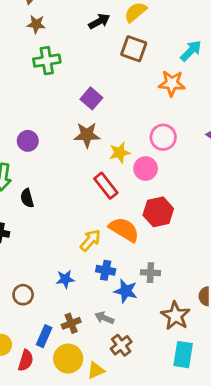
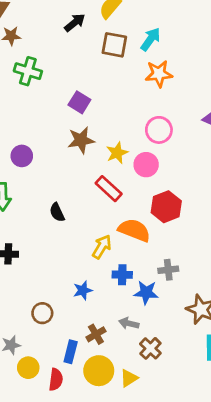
cyan arrow: (191, 51) -> (151, 39), moved
green cross: (47, 61) -> (28, 71), turned 35
black semicircle: (27, 198) -> (57, 212), moved

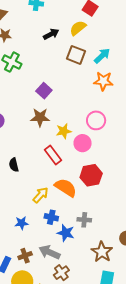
gray arrow: (129, 323) -> (50, 252), size x1.5

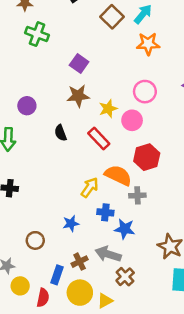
brown square: (76, 55) -> (112, 17), turned 30
black semicircle: (14, 165) -> (61, 133), moved
gray cross: (84, 220) -> (137, 195), moved

